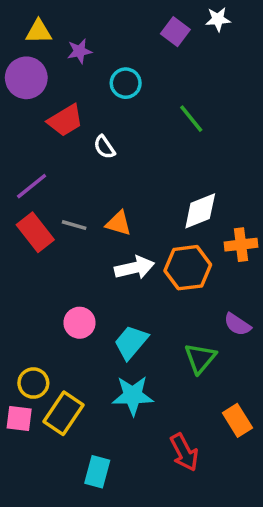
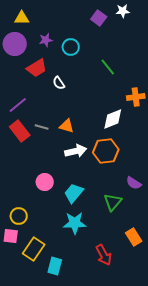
purple star: (80, 51) -> (46, 40), moved
orange cross: (241, 245) -> (136, 97), moved
yellow rectangle: (64, 413) -> (34, 249), moved

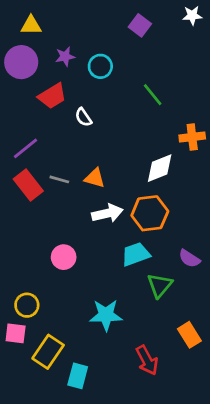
white star: (123, 11) -> (192, 15), moved
cyan trapezoid: (74, 193) -> (136, 254), moved, turned 30

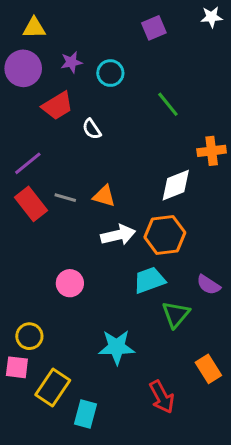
purple square: (140, 25) -> (154, 28), turned 30

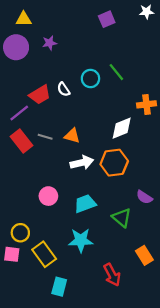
cyan circle: (110, 73) -> (90, 79), moved
red trapezoid: (57, 106) -> (40, 95), moved
cyan trapezoid: (149, 280) -> (85, 204), moved
green triangle: (176, 314) -> (122, 218), turned -30
yellow rectangle: (53, 388) -> (44, 254), moved, turned -70

